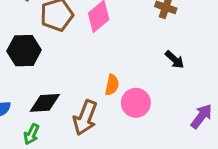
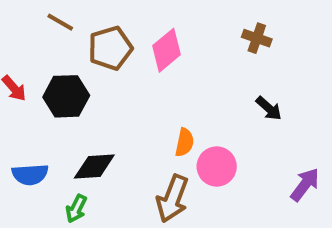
brown arrow: (85, 118) -> (173, 199), moved

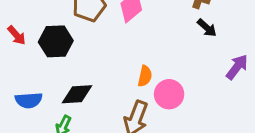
black arrow: (269, 108) -> (207, 28), moved
purple arrow: (305, 185) -> (237, 67), moved

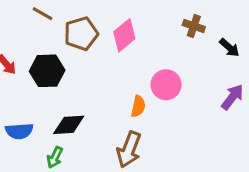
black arrow: (207, 28) -> (229, 48), moved
pink circle: (169, 94) -> (166, 85), moved

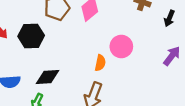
black arrow: (229, 48) -> (169, 18), turned 70

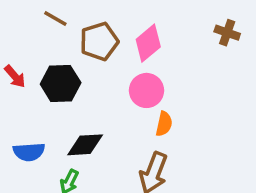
pink circle: (121, 47) -> (146, 90), moved

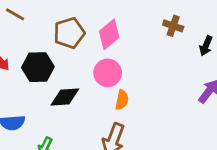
brown line: (55, 19) -> (15, 14), moved
black diamond: (85, 145) -> (65, 97), moved

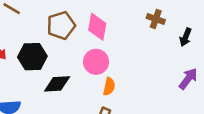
pink diamond: (109, 34) -> (97, 27), turned -40

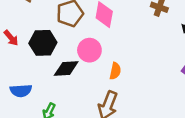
pink circle: (96, 62) -> (89, 50), moved

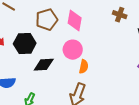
pink circle: (89, 50) -> (73, 50), moved

